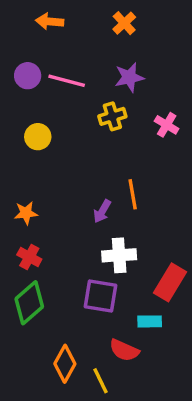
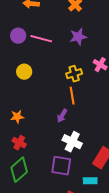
yellow cross: (112, 116) -> (74, 74), moved
orange line: (133, 194) -> (72, 96), moved
white cross: (119, 255) -> (72, 142), turned 30

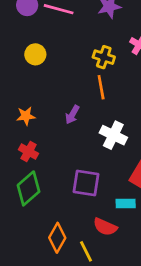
yellow cross: (74, 74) -> (104, 57), turned 35
purple arrow: (62, 116) -> (72, 115), moved
white cross: (72, 142) -> (113, 135), moved

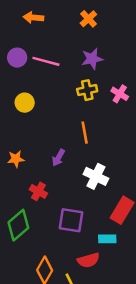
yellow cross: (104, 57) -> (87, 90), moved, turned -30
red cross: (29, 152) -> (38, 191), moved
red semicircle: (105, 227) -> (88, 260), turned -40

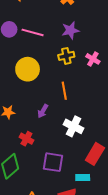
yellow circle: (25, 103) -> (28, 69), moved, size x1.5

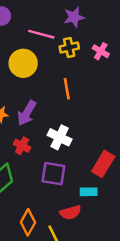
pink line: (33, 32) -> (41, 34), moved
purple arrow: (43, 111) -> (27, 113), moved, size x1.5
white cross: (73, 126) -> (60, 137), moved

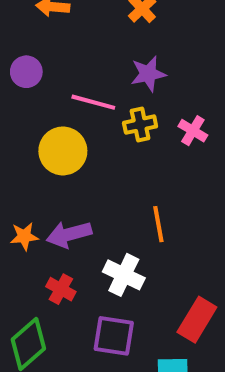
orange line: (67, 89) -> (158, 224), moved
purple arrow: (27, 113) -> (69, 234), turned 45

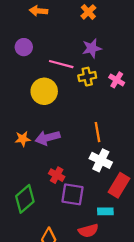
white cross: (124, 275) -> (101, 160), moved
red cross: (61, 289) -> (57, 175), moved

